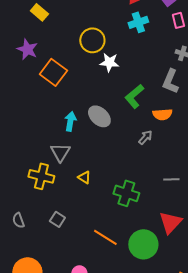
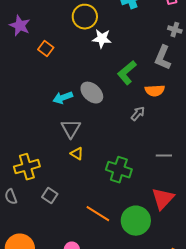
orange square: (53, 72) -> (46, 49), size x0.6
cyan arrow: (70, 121) -> (63, 98), turned -120
gray triangle: (60, 152) -> (71, 129), moved
yellow cross: (41, 176) -> (27, 167), moved, turned -30

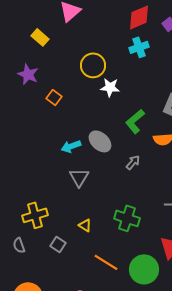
gray arrow: (138, 114) -> (133, 162), moved
yellow triangle: (77, 154) -> (85, 225), moved

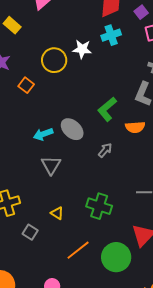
yellow circle: (93, 65) -> (54, 60), moved
white star: (110, 87) -> (82, 49), moved
orange line: (106, 262) -> (78, 250), turned -70

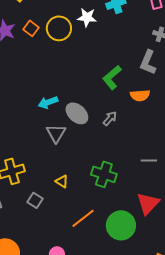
orange square: (26, 85) -> (31, 28), moved
gray ellipse: (72, 129) -> (77, 113), moved

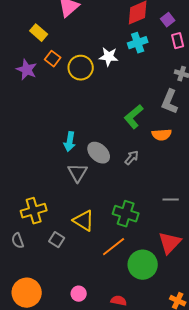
orange square: (31, 28) -> (53, 59), moved
cyan arrow: (48, 102) -> (70, 142), turned -60
yellow triangle: (62, 181) -> (84, 221), size x1.6
orange line: (83, 218) -> (114, 247), moved

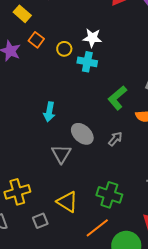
cyan cross: (138, 43) -> (87, 62), moved, turned 30
yellow circle: (81, 68) -> (64, 49), size x0.6
cyan arrow: (70, 142) -> (49, 112), moved
gray square: (57, 240) -> (40, 221), turned 35

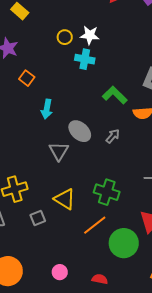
orange square: (36, 40) -> (27, 78), moved
yellow circle: (64, 49) -> (65, 37), moved
green L-shape: (117, 98) -> (115, 95), turned 85

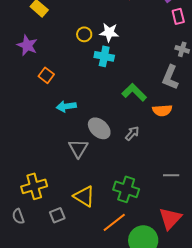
cyan arrow: (47, 109) -> (66, 106), turned 72

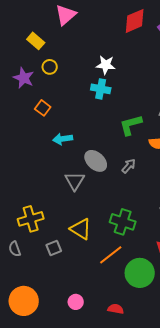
yellow circle: (84, 34) -> (50, 67), moved
green L-shape: (134, 92) -> (131, 125), turned -60

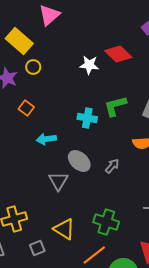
red diamond: (135, 21) -> (118, 54), moved, turned 68
yellow rectangle: (36, 41) -> (19, 41), size x1.5
cyan cross: (101, 89) -> (87, 118), moved
green L-shape: (131, 125) -> (115, 106), moved

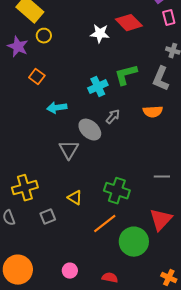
cyan cross: (87, 118) -> (98, 87), turned -36
gray arrow: (112, 166) -> (113, 117), moved
yellow triangle: (64, 229) -> (75, 198), size x0.7

